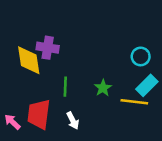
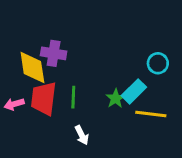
cyan rectangle: (147, 85) -> (134, 91), moved
red trapezoid: (39, 114) -> (44, 99), moved
pink arrow: (12, 122) -> (14, 104), moved, turned -60

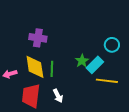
yellow diamond: (32, 67) -> (35, 67), moved
red trapezoid: (44, 99) -> (31, 96), moved
green star: (116, 99) -> (82, 61), moved

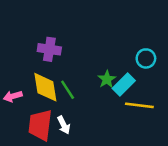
green line: (52, 69) -> (68, 90), turned -35
white arrow: (58, 96) -> (64, 125), moved

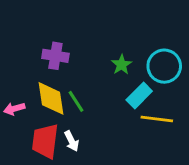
cyan circle: (146, 58) -> (164, 66), size x1.5
green star: (107, 79) -> (122, 65), moved

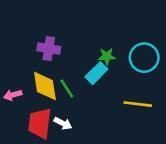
green star: (122, 65) -> (107, 56), turned 30
cyan rectangle: (139, 95) -> (96, 73), moved
white arrow: (72, 141) -> (63, 123), turned -36

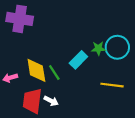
purple cross: (49, 49) -> (20, 19), moved, size x1.4
green star: (107, 56) -> (98, 48), moved

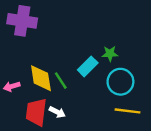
cyan circle: (117, 47) -> (120, 82), moved
yellow line: (112, 85) -> (127, 111), moved

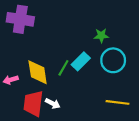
green star: (110, 54) -> (101, 36), moved
green line: (61, 81) -> (63, 68), moved, turned 63
cyan circle: (120, 82) -> (113, 60), moved

